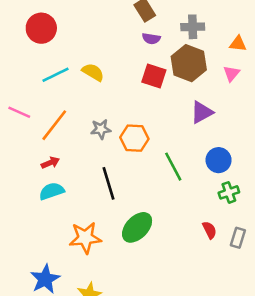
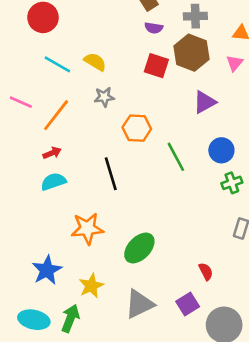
cyan line: (56, 75) -> (57, 64), turned 56
gray star: (101, 129) -> (104, 97), moved
green ellipse: (137, 227) -> (139, 248), moved
red semicircle: (209, 230) -> (206, 271), moved

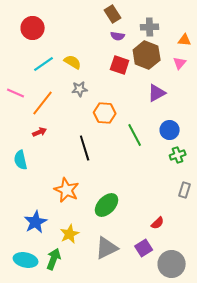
cyan line: (57, 64) -> (44, 64), turned -65
cyan semicircle: (53, 182) -> (21, 160), moved, turned -84
orange star: (87, 228) -> (67, 190), turned 30
red semicircle: (206, 271) -> (158, 223), turned 72

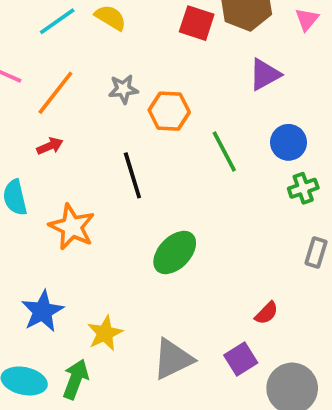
gray star: (80, 89) -> (123, 89), moved
orange star: (67, 190) -> (72, 227), moved
green ellipse: (107, 205) -> (175, 252), moved

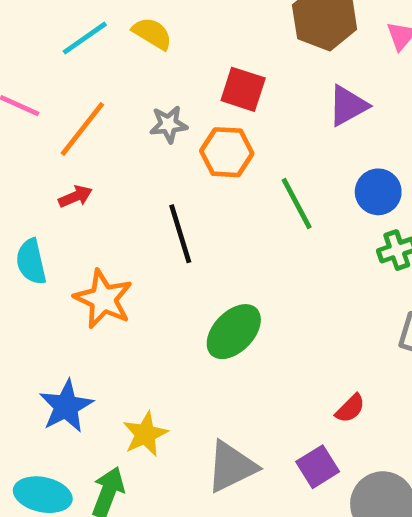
red square: (197, 23) -> (243, 89), moved

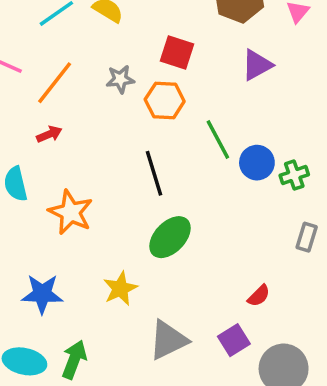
blue circle: (378, 192) -> (257, 163), moved
black line: (180, 234) -> (154, 173), moved
blue star: (66, 406) -> (42, 294), turned 30
yellow star: (145, 434) -> (120, 289), moved

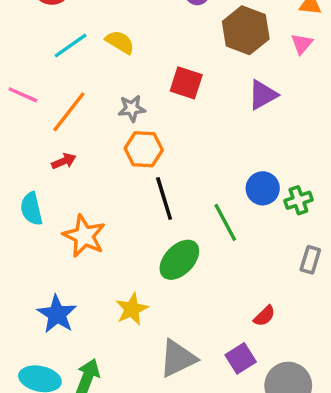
orange hexagon: (165, 100) -> (144, 149), moved
green line: (218, 140) -> (225, 222), moved
blue star: (42, 294) -> (57, 314), turned 30

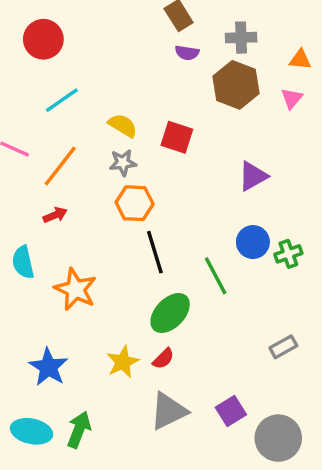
yellow semicircle: (120, 42) -> (123, 125), moved
purple triangle: (263, 95) -> (253, 176), moved
gray rectangle: (310, 260) -> (283, 347), moved, turned 44
red semicircle: (264, 316) -> (163, 359), moved

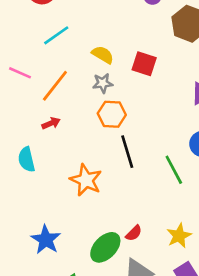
orange star: (75, 289) -> (86, 180), moved
green ellipse: (170, 313) -> (105, 247), moved
yellow star: (123, 362) -> (179, 236), moved

